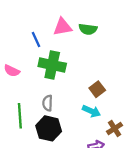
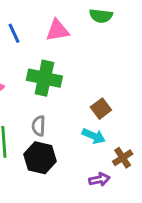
green semicircle: (88, 29) -> (101, 16), moved
blue line: (36, 40) -> (14, 33), moved

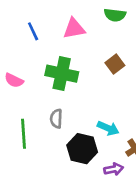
brown square: (101, 109) -> (115, 64), moved
black hexagon: (40, 158) -> (82, 149), moved

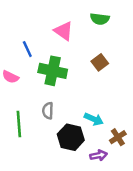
pink triangle: (74, 29) -> (64, 31), turned 45
blue line: (33, 31) -> (27, 49), moved

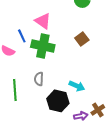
pink triangle: (64, 31) -> (43, 21), moved
blue line: (27, 49) -> (22, 36), moved
brown cross: (118, 137) -> (98, 110), moved

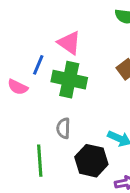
blue line: (22, 36) -> (38, 65), turned 48
green line: (15, 90) -> (40, 161), moved

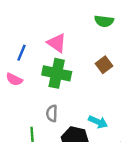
blue line: (38, 65) -> (21, 53), moved

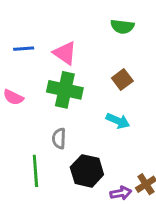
blue line: (21, 53) -> (24, 49), moved, turned 63
cyan arrow: (98, 122) -> (118, 121), moved

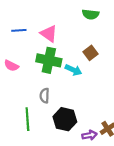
cyan arrow: (118, 121) -> (73, 70), moved

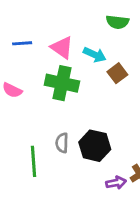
cyan arrow: (73, 70) -> (95, 55), moved
gray semicircle: (45, 96) -> (62, 143), moved
black hexagon: (65, 119) -> (95, 146), moved

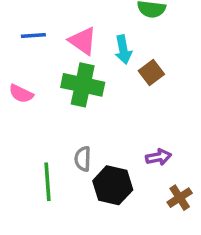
cyan arrow: (95, 55) -> (123, 50), turned 55
black hexagon: (95, 146) -> (113, 185), moved
purple arrow: (116, 183) -> (158, 157), moved

